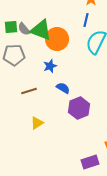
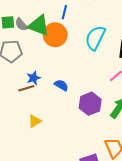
blue line: (86, 20) -> (64, 12), moved
blue star: (50, 66) -> (34, 78), moved
purple hexagon: (79, 108) -> (90, 104), moved

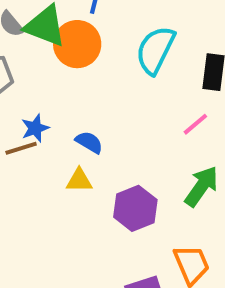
purple hexagon: (90, 104) -> (135, 208), moved
yellow triangle: (35, 121) -> (79, 180), moved, turned 32

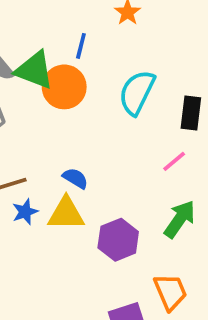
blue star: (35, 128) -> (25, 212), moved
yellow triangle: (79, 180) -> (66, 214), size x1.5

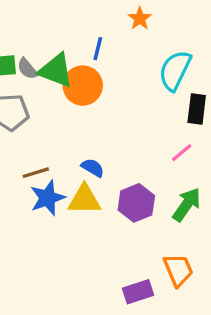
cyan semicircle: (137, 93) -> (175, 70), moved
blue star: (25, 212) -> (47, 198), size x1.5
purple hexagon: (118, 240) -> (136, 203), moved

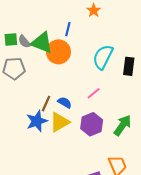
cyan semicircle: (175, 70) -> (103, 57), moved
pink line: (182, 153) -> (94, 93), moved
brown line: (36, 173) -> (46, 104), moved, turned -49
yellow triangle: (84, 200) -> (59, 122), turned -30

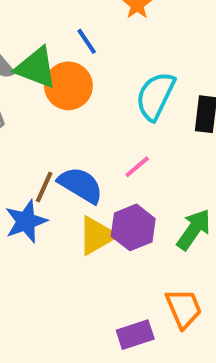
blue line: (68, 29) -> (87, 41), turned -48
blue semicircle: (65, 103) -> (81, 185), size x1.6
yellow triangle: (59, 122) -> (97, 236), moved

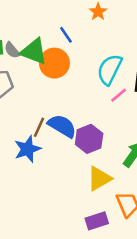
pink line: (137, 167) -> (119, 95), moved
purple hexagon: (133, 227) -> (89, 139), moved
yellow triangle: (97, 236) -> (99, 179), moved

